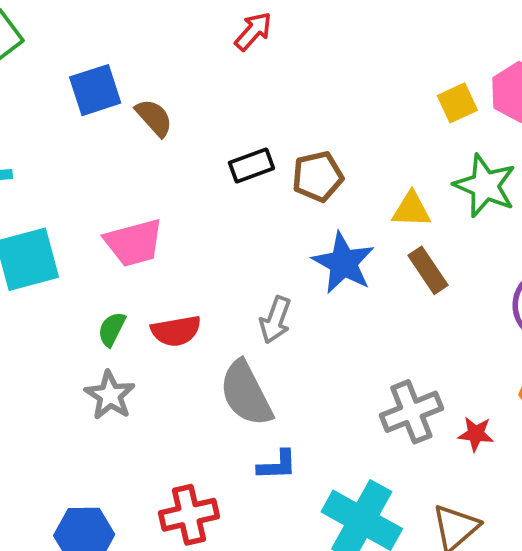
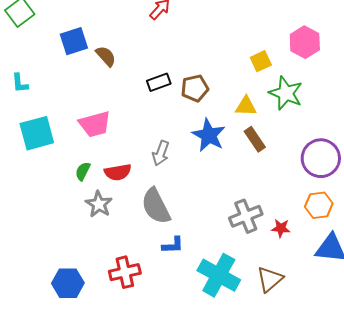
yellow square: (457, 103) -> (261, 61), moved
gray arrow: (275, 320) -> (161, 153), moved
gray star: (110, 395) -> (99, 204), moved

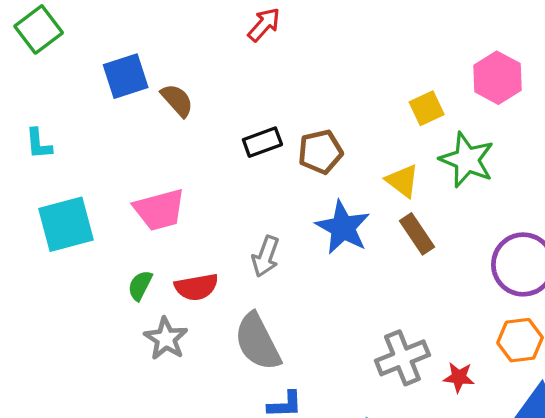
yellow triangle: (246, 106) -> (402, 181), turned 35

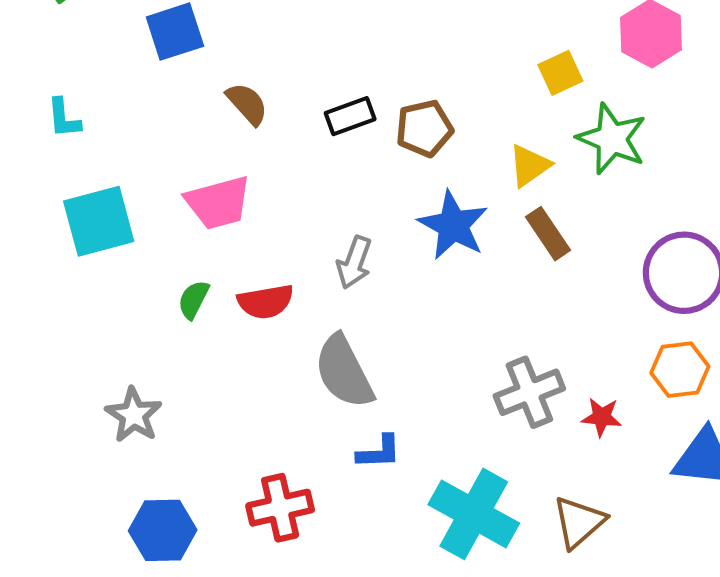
brown semicircle: (177, 100) -> (247, 104), moved
yellow triangle: (402, 181) -> (529, 166), turned 48
gray star: (166, 339) -> (134, 415), moved

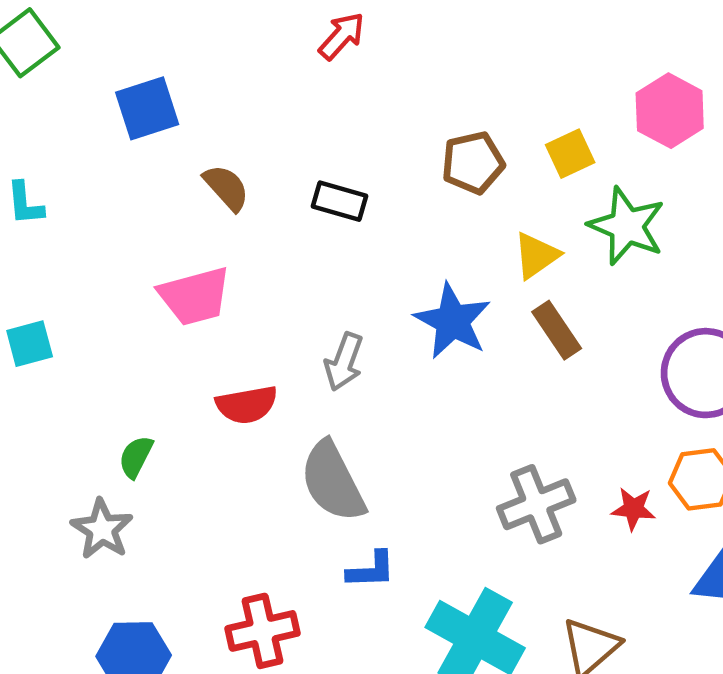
black rectangle: (350, 116) -> (339, 201), turned 36
brown pentagon: (424, 128) -> (473, 163), moved
cyan square: (99, 221) -> (30, 344), moved, size x0.6
green semicircle: (193, 300) -> (136, 457), moved
red star: (602, 417) -> (633, 509), moved

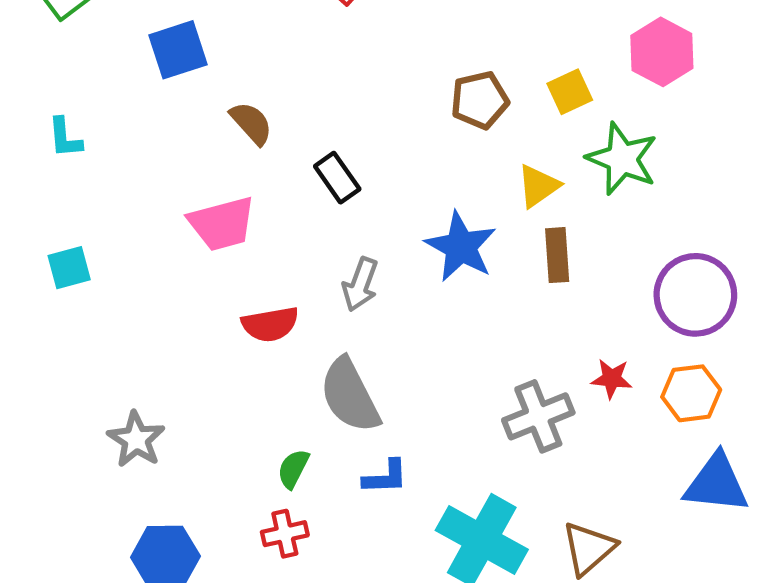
black rectangle: (339, 201) -> (337, 178), moved, turned 39
brown rectangle: (557, 330) -> (557, 255), turned 30
green semicircle: (136, 457) -> (293, 469), moved
red star: (633, 509) -> (612, 379), moved
red cross: (263, 631) -> (285, 534), size x0.7

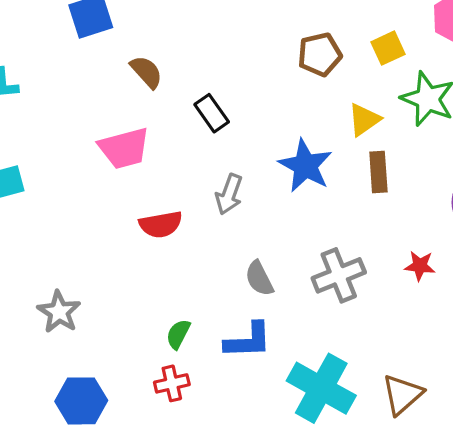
gray semicircle: (350, 395) -> (259, 279), moved, size x0.6
gray cross: (538, 416) -> (339, 275), moved
blue L-shape: (385, 477) -> (248, 340), size x1.4

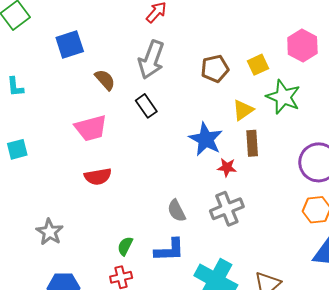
gray arrow: (229, 194) -> (151, 60), moved, size x1.5
red semicircle: (161, 224) -> (98, 176), moved
red star: (420, 266) -> (227, 167), moved

